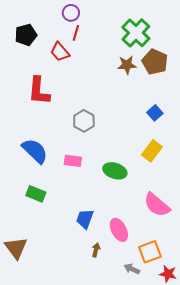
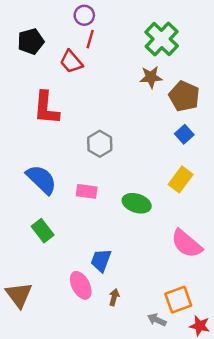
brown pentagon: (155, 62) -> (184, 96), moved
green rectangle: (36, 194) -> (43, 231), turned 30
pink ellipse: (119, 230) -> (81, 285), moved

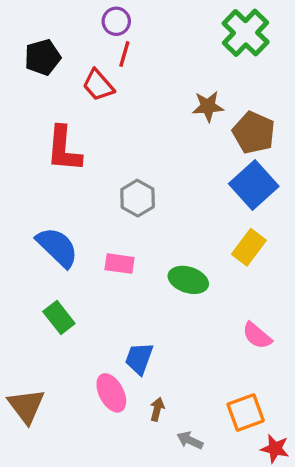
green cross: (162, 39) -> (246, 33), moved
blue square: (184, 134) -> (254, 185), size x1.8
pink semicircle: (187, 244) -> (257, 336), size x0.7
gray arrow: (157, 320) -> (190, 440), moved

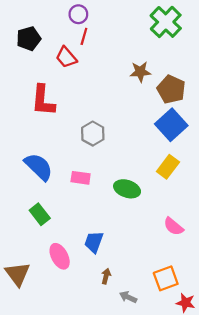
pink ellipse: (111, 393) -> (60, 256), moved

